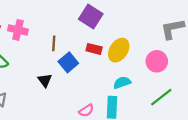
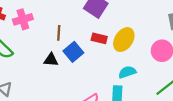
pink cross: (18, 30) -> (23, 19), turned -30
black triangle: (45, 80) -> (51, 60), moved, turned -48

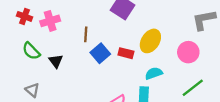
red rectangle: (99, 38) -> (126, 53), moved
black triangle: (51, 60) -> (56, 61), moved, turned 48

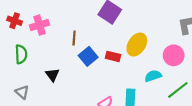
green semicircle: (31, 51) -> (21, 54), turned -138
black triangle: (56, 61) -> (52, 75), moved
cyan semicircle: (154, 73) -> (153, 76), moved

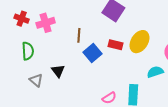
red rectangle: (113, 56) -> (115, 45), moved
gray triangle: (22, 92) -> (36, 80), moved

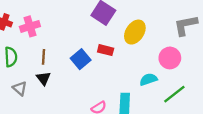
brown line: (79, 35) -> (43, 57), moved
yellow ellipse: (139, 42) -> (135, 32), moved

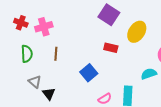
blue square: (81, 59) -> (89, 73), moved
black triangle: (43, 78) -> (49, 94), moved

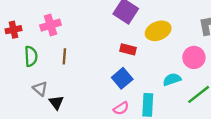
red cross: (21, 23) -> (14, 30), moved, turned -32
yellow ellipse: (137, 32) -> (158, 31), turned 35
blue square: (89, 73) -> (122, 78), moved

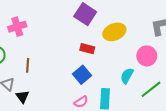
brown line: (64, 56) -> (28, 65), moved
cyan semicircle: (172, 79) -> (127, 76), turned -42

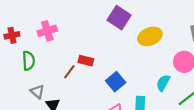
red rectangle: (87, 49) -> (86, 61), moved
brown line: (28, 65) -> (69, 72), moved, turned 32

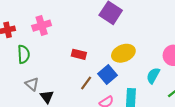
yellow ellipse: (150, 36) -> (123, 53), moved
brown line: (69, 72) -> (86, 83), moved

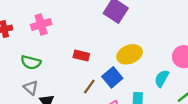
green semicircle: (24, 54) -> (31, 62), moved, turned 108

